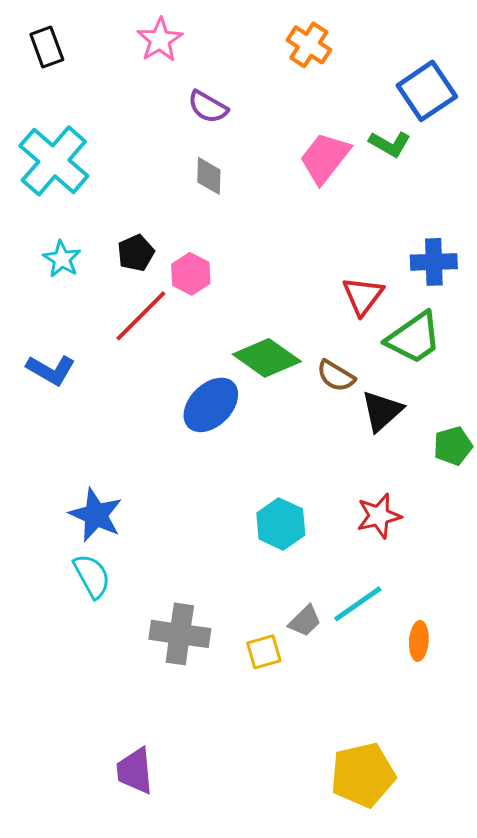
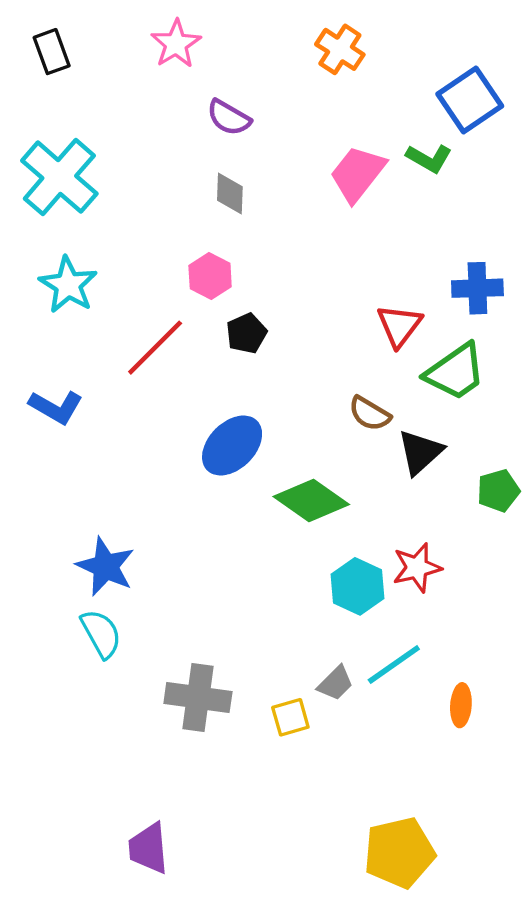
black pentagon: (136, 253) -> (246, 333), moved
cyan star: (62, 259) -> (68, 285), size x1.4
pink hexagon: (191, 274) -> (210, 276), moved
green diamond: (267, 358) -> (311, 501), moved
cyan hexagon: (281, 524) -> (357, 586), moved

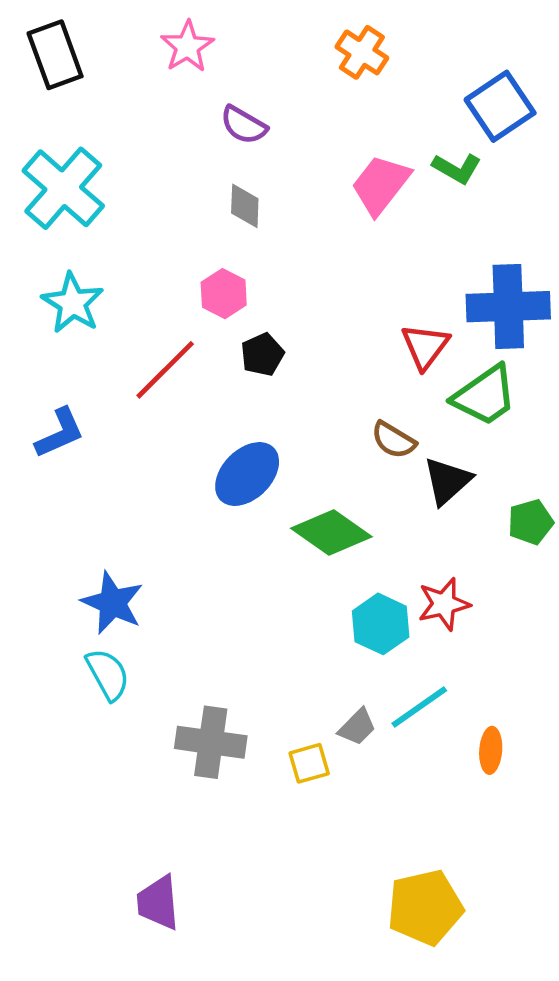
black rectangle: (52, 52) -> (55, 55), size x1.4
blue cross: (477, 288) -> (508, 307), size x1.5
blue L-shape: (56, 407) -> (60, 433), turned -54

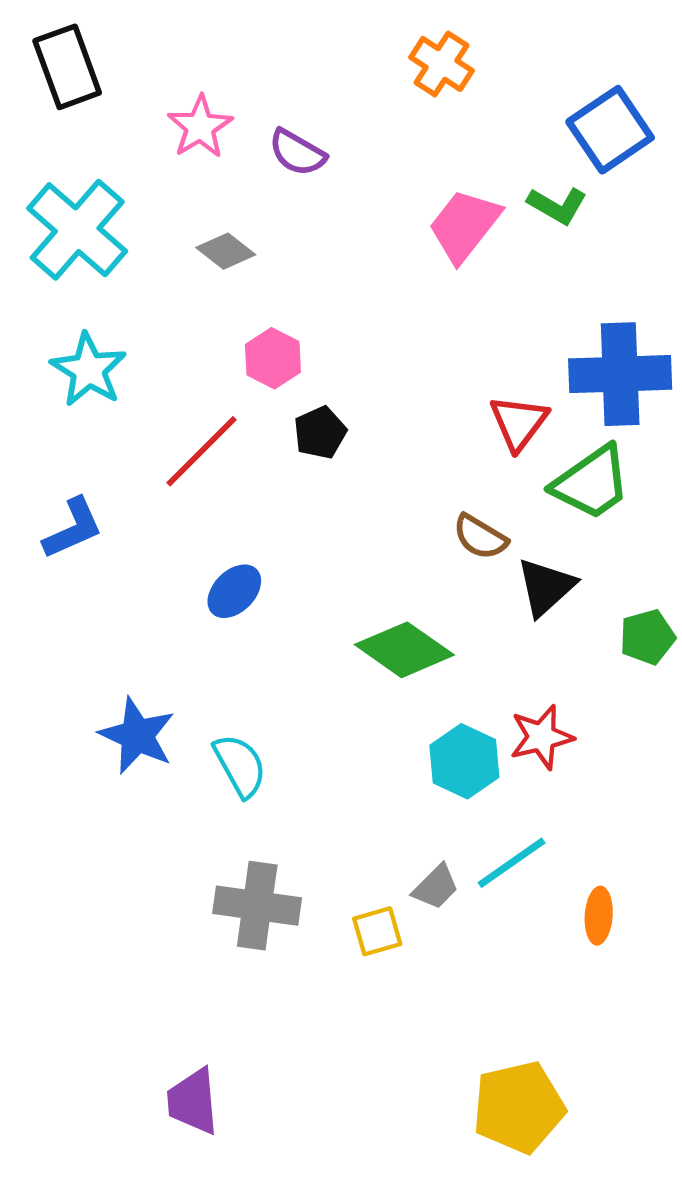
pink star: (187, 47) -> (200, 127), moved
gray diamond: (245, 206) -> (226, 251), moved, turned -54
blue ellipse: (247, 474) -> (234, 591), moved, size x0.7
cyan semicircle: (108, 674) -> (240, 766), moved

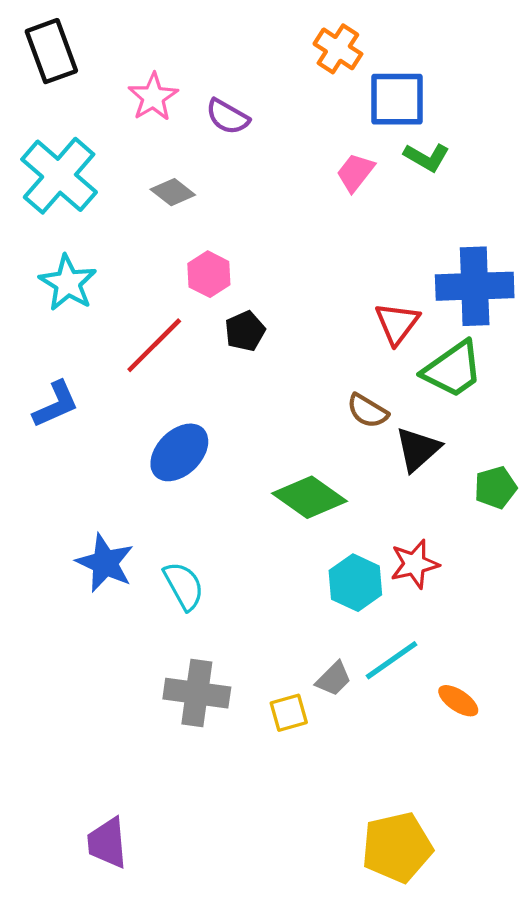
blue square: (610, 130) -> (397, 99), moved, turned 34
pink trapezoid: (464, 225) -> (355, 172), size x0.7
blue ellipse: (234, 591) -> (179, 452), size x1.4
orange ellipse: (599, 916) -> (458, 701), turned -60
purple trapezoid: (193, 1101) -> (107, 843), moved

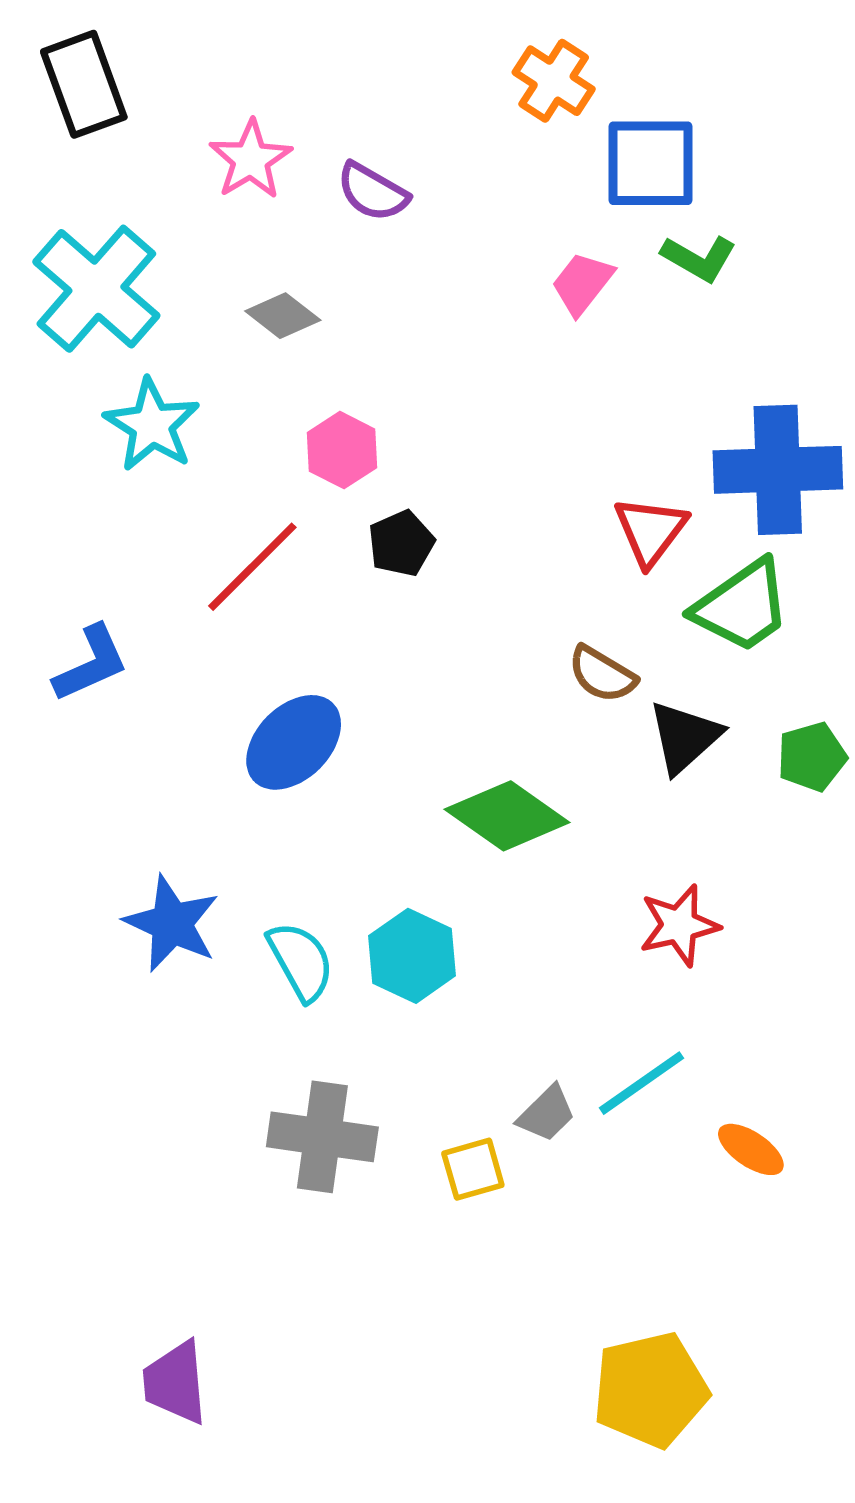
cyan star: (68, 283) -> (152, 425), moved
green pentagon: (495, 487) -> (812, 757), moved
cyan hexagon: (355, 583) -> (412, 956), moved

